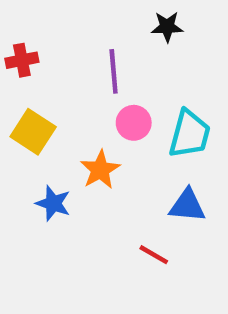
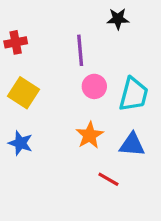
orange star: (100, 170) -> (90, 135), moved
blue star: (53, 203) -> (20, 143), moved

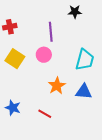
pink circle: (94, 86) -> (44, 55), moved
blue star: (20, 143) -> (13, 108), moved
red line: (108, 179) -> (45, 114), moved

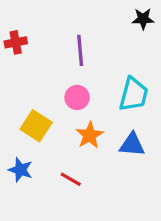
black star: (75, 12) -> (143, 19), moved
pink circle: (44, 55) -> (77, 97), moved
yellow square: (15, 59) -> (36, 126), moved

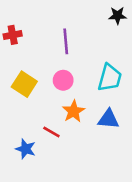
yellow square: (36, 126) -> (24, 84), moved
blue star: (20, 170) -> (26, 149), moved
red line: (71, 179) -> (51, 132), moved

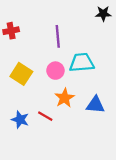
cyan trapezoid: (110, 78) -> (82, 63), moved, turned -110
blue star: (26, 149) -> (20, 120), moved

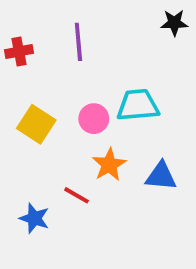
purple line: (58, 36) -> (78, 42), moved
blue star: (20, 120) -> (34, 218), moved

